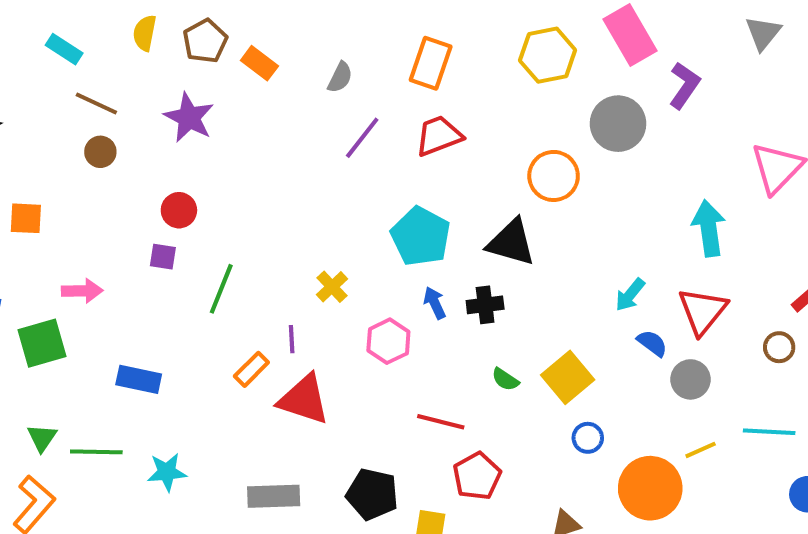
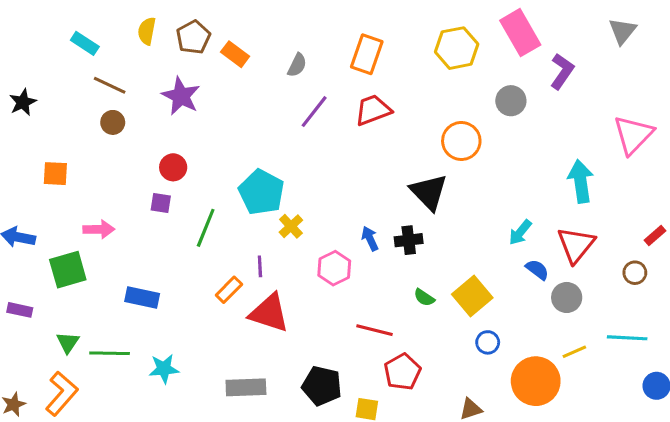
gray circle: (618, 124) -> (511, 101), size x0.7
cyan pentagon: (421, 236) -> (261, 192), moved
black triangle: (511, 242) -> (429, 192), turned 30

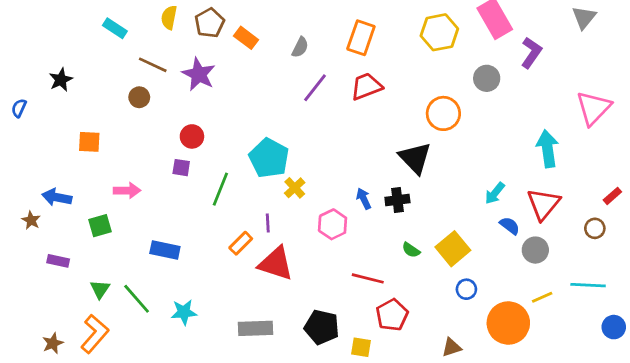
brown line: (110, 85) -> (153, 65), moved
green square: (68, 270) -> (100, 226), size x0.7
green line: (110, 353) -> (137, 299), turned 48

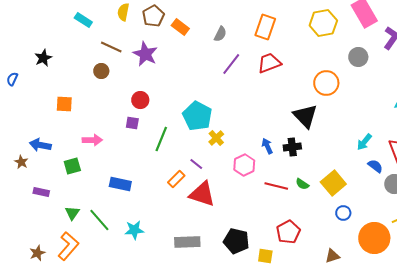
purple line: (268, 223) -> (196, 164), turned -48
red line: (368, 278) -> (276, 186), moved

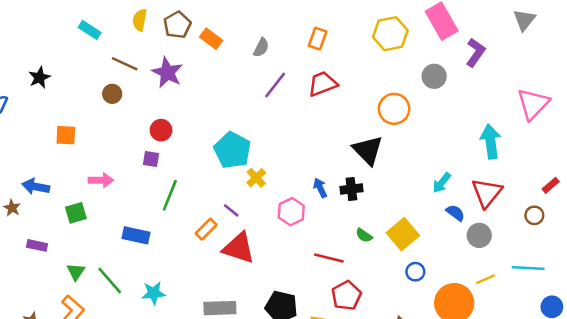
orange rectangle: (265, 27) -> (318, 39), size x0.7
green line: (161, 139) -> (170, 195), moved
red line: (276, 186) -> (329, 258), moved

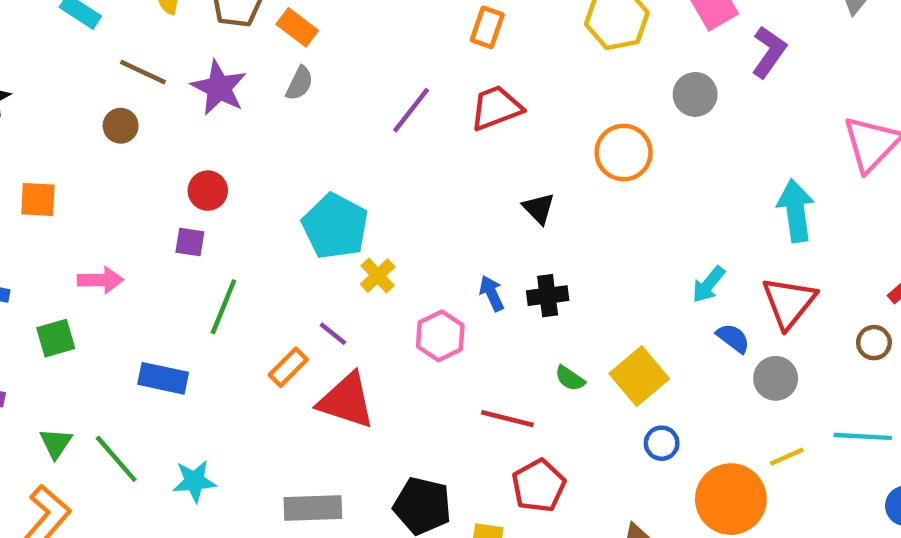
gray semicircle: (261, 47) -> (299, 83), moved
black triangle: (368, 150) -> (539, 208), moved, size x0.6

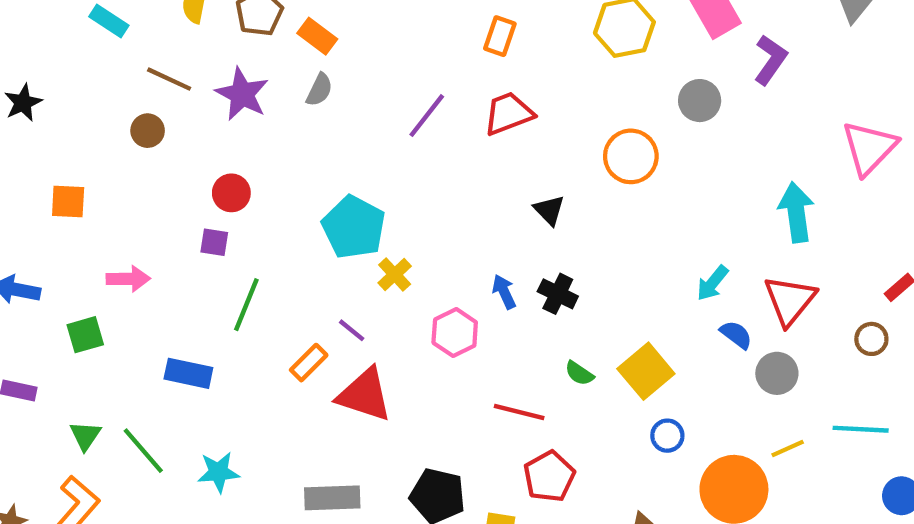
black cross: (548, 296) -> (558, 294), turned 33

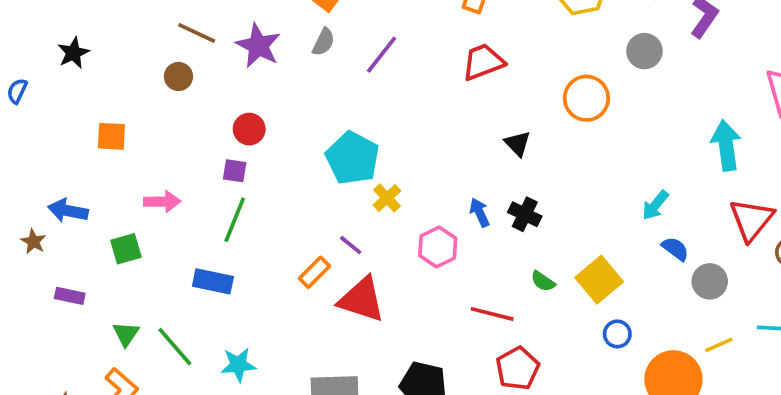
purple line: (427, 116) -> (382, 55), moved
red triangle: (790, 300) -> (751, 220), moved
green line: (246, 305) -> (235, 220), moved

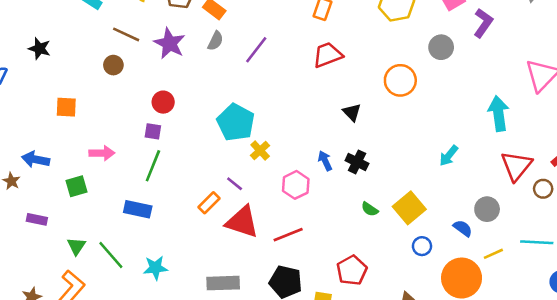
black star: (73, 53) -> (39, 48), turned -30
blue semicircle: (675, 249) -> (463, 228), moved
red line: (492, 314) -> (288, 235), moved, turned -36

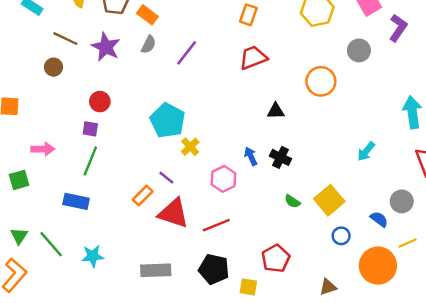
black triangle: (352, 112) -> (276, 111), turned -48

